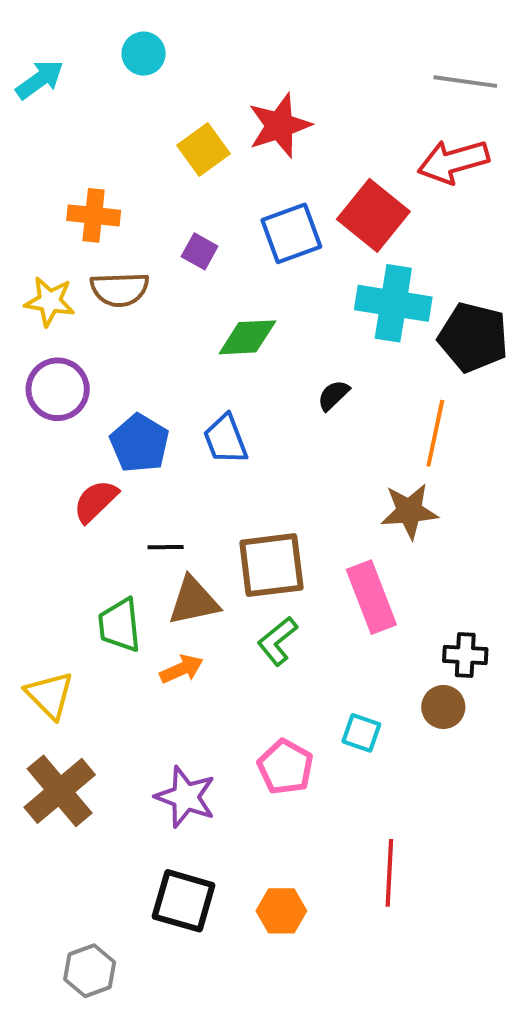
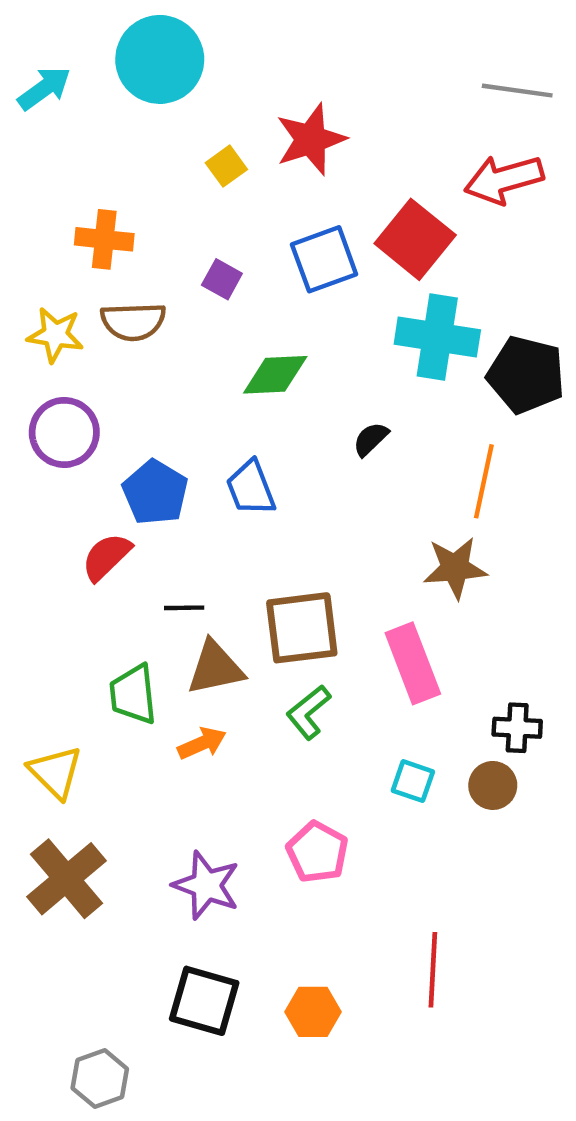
cyan circle: (144, 54) -> (160, 59), size x1.8
yellow square: (204, 149) -> (226, 166), size x0.7
cyan square: (361, 733) -> (413, 781), moved

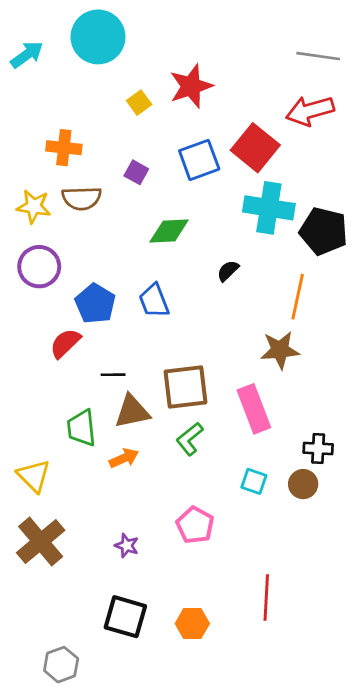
purple star: (206, 885) -> (127, 546), size x0.6

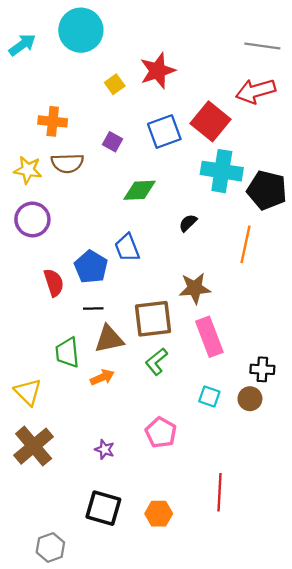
blue pentagon: (95, 304) -> (91, 267), moved
red semicircle: (65, 343) -> (54, 283), turned 116
brown star: (280, 350) -> (195, 288), moved

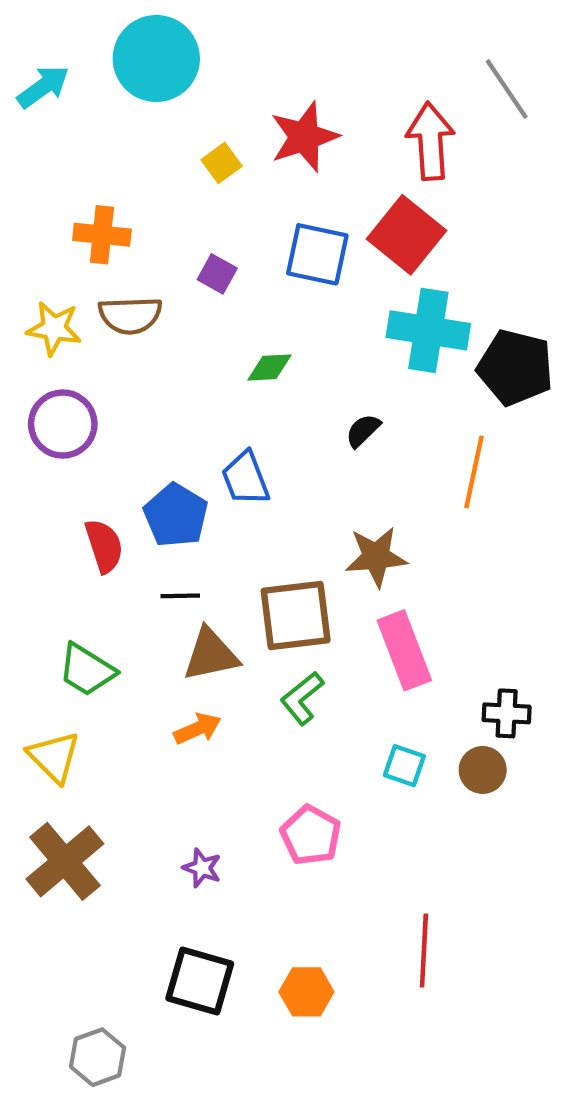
gray line: (262, 46) -> (507, 89), turned 48
red arrow: (256, 91) -> (430, 141), moved, turned 102
blue square: (164, 132) -> (317, 254), turned 32
green diamond: (139, 190) -> (269, 367), size x0.7
green trapezoid: (67, 352) -> (87, 670), moved, turned -52

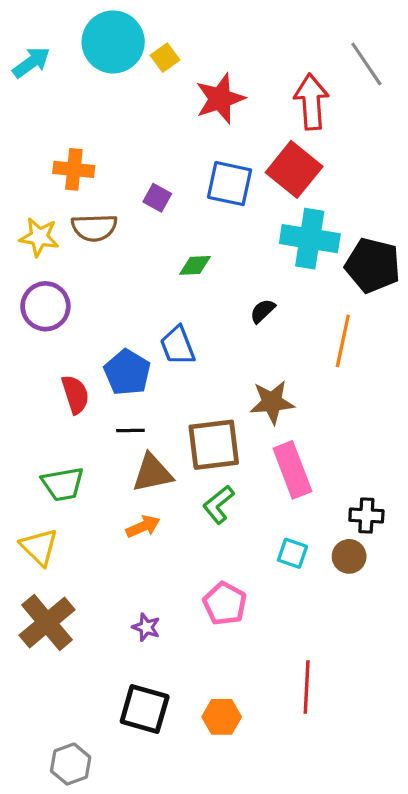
yellow square: (222, 163) -> (165, 58), moved
green trapezoid: (87, 670) -> (63, 484), turned -42

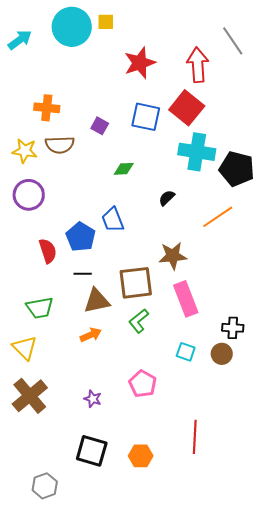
yellow square: (165, 58) -> (106, 22), moved, turned 36
orange line: (343, 341) -> (218, 217), turned 44

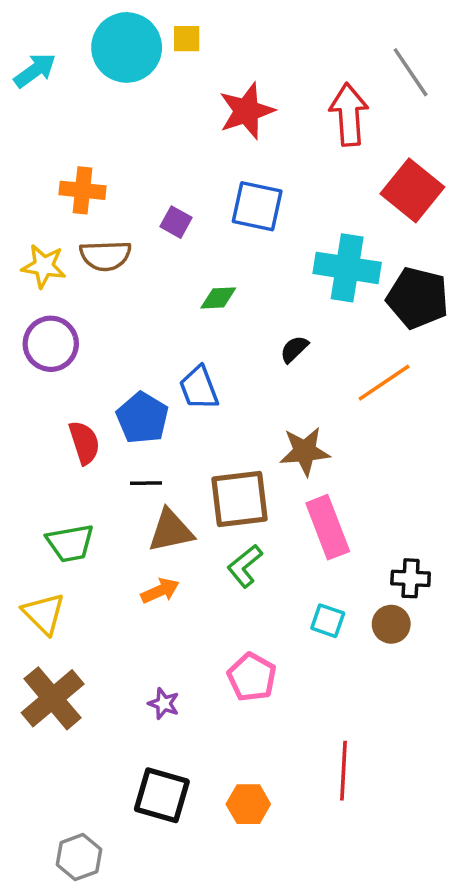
red square: (187, 108) -> (412, 190), moved

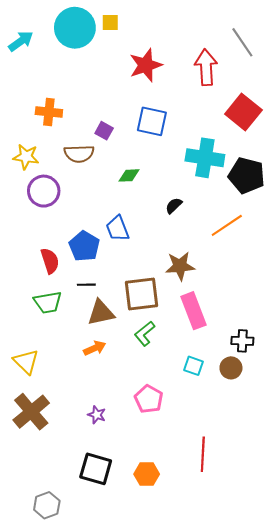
brown semicircle: (105, 256) -> (79, 154), moved
purple circle: (51, 344) -> (44, 191), moved
green trapezoid: (70, 543) -> (48, 302), moved

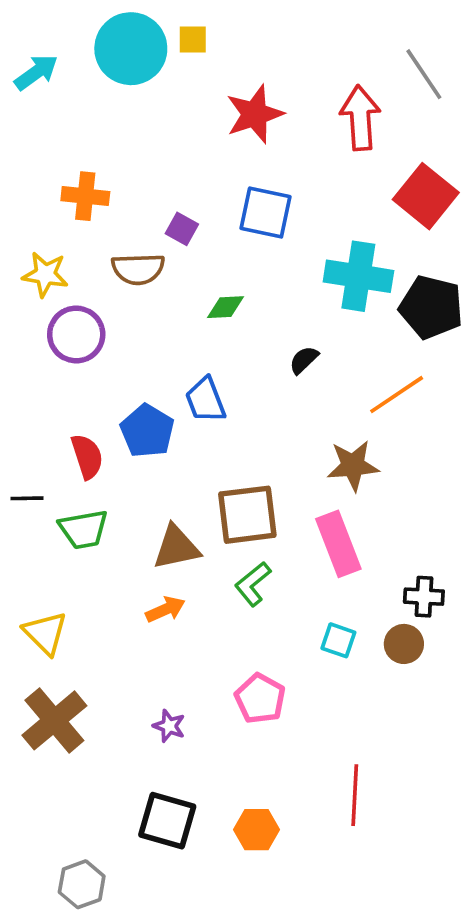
brown star: (180, 266) -> (353, 466), moved
black line: (86, 285) -> (27, 498), moved

